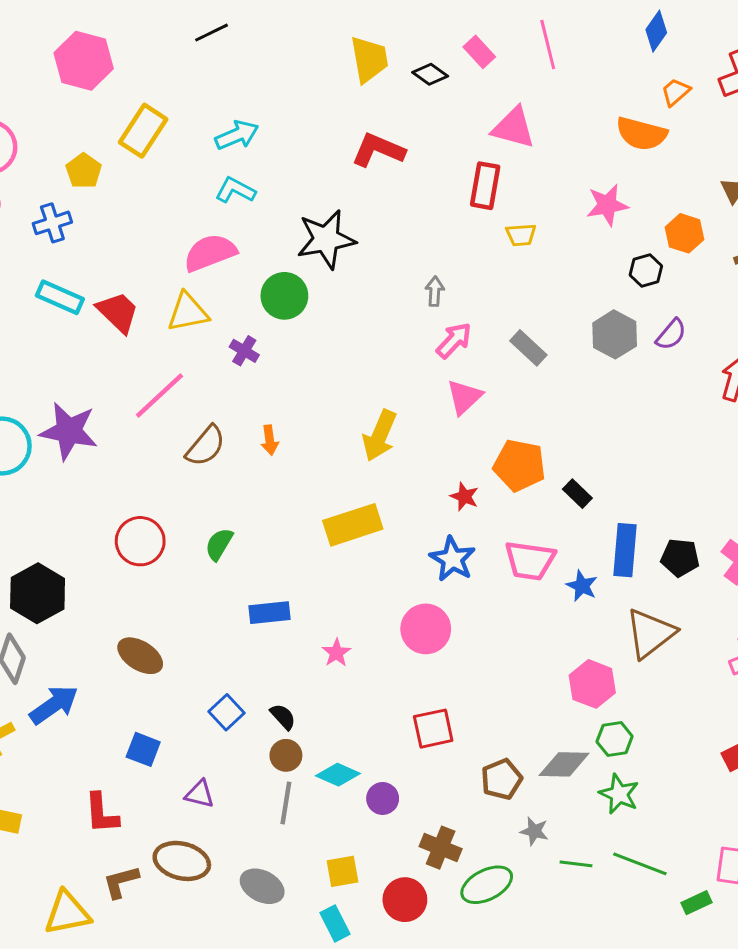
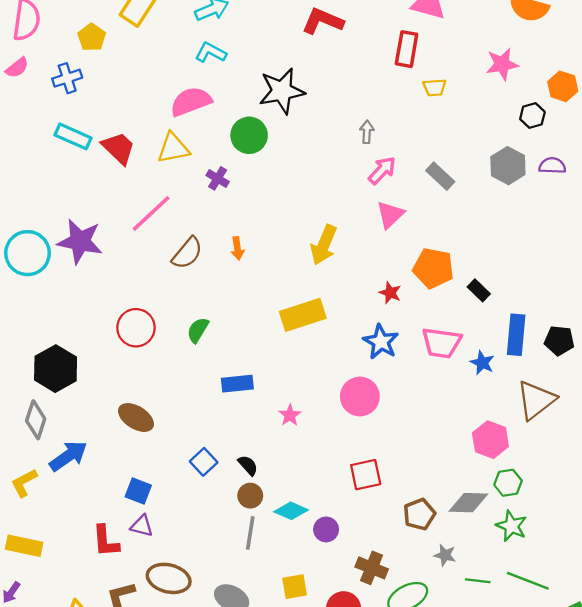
purple semicircle: (671, 334) -> (552, 166), turned -128
purple triangle: (200, 794) -> (142, 526), moved

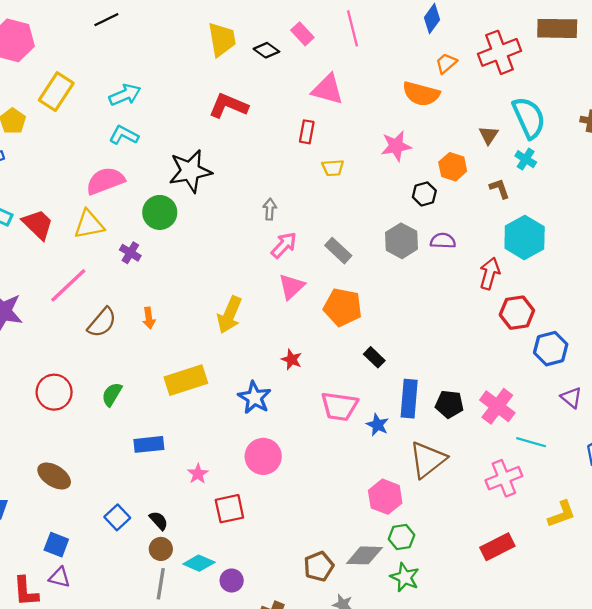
red rectangle: (407, 49) -> (307, 132), size x0.7
orange pentagon: (433, 268) -> (343, 307), moved
yellow rectangle: (303, 315) -> (186, 380), moved
blue star: (381, 342) -> (254, 398), moved
red square: (366, 475) -> (229, 509), moved

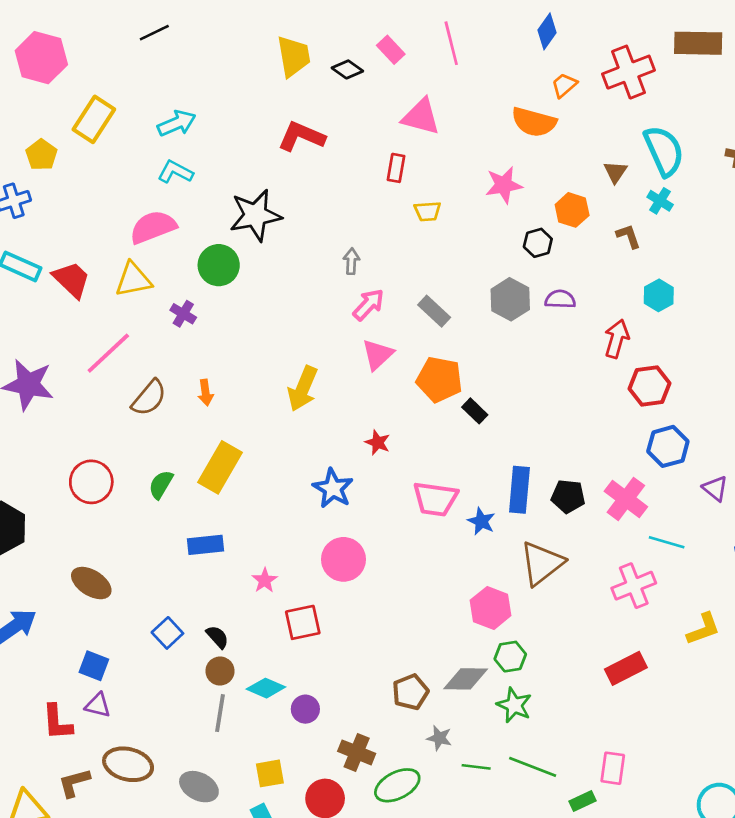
cyan hexagon: (525, 237) -> (659, 295), size x0.6
blue hexagon: (551, 349) -> (668, 446), moved
black rectangle: (374, 357) -> (475, 411), moved
yellow rectangle: (186, 380) -> (220, 467), moved, turned -42

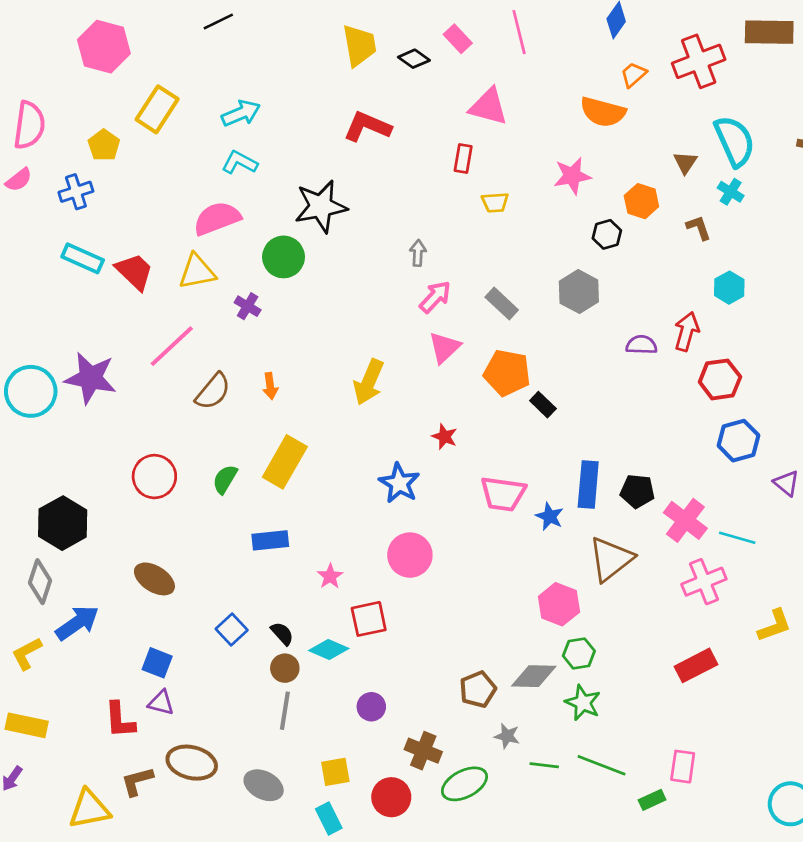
purple semicircle: (560, 299) -> (641, 345), moved
pink cross: (626, 499) -> (685, 520), moved
cyan diamond: (266, 688) -> (329, 649), moved

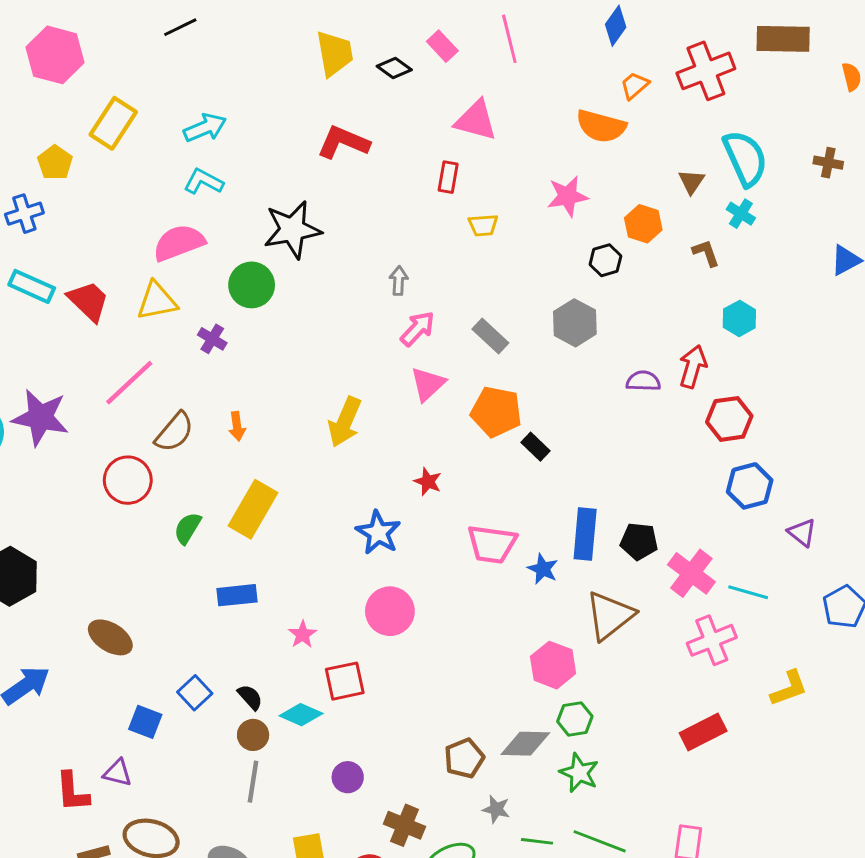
red circle: (154, 477) -> (128, 480), moved
blue square: (157, 663) -> (145, 722), moved

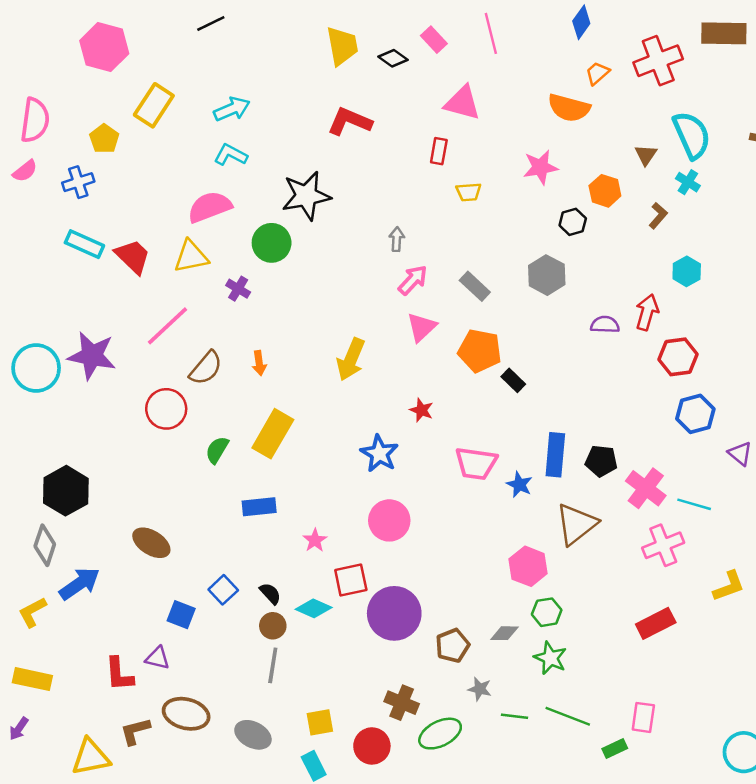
brown L-shape: (706, 253) -> (658, 216), turned 60
gray diamond: (525, 744) -> (505, 633), size x0.7
purple circle: (348, 777) -> (394, 613), moved, size x2.0

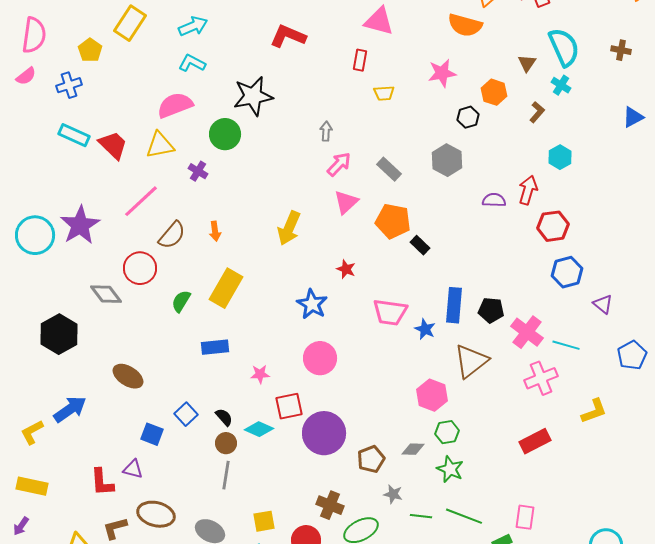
purple star: (92, 356) -> (80, 225), turned 30
pink star: (315, 540) -> (260, 374), turned 30
gray diamond: (45, 545) -> (106, 294), moved, turned -56

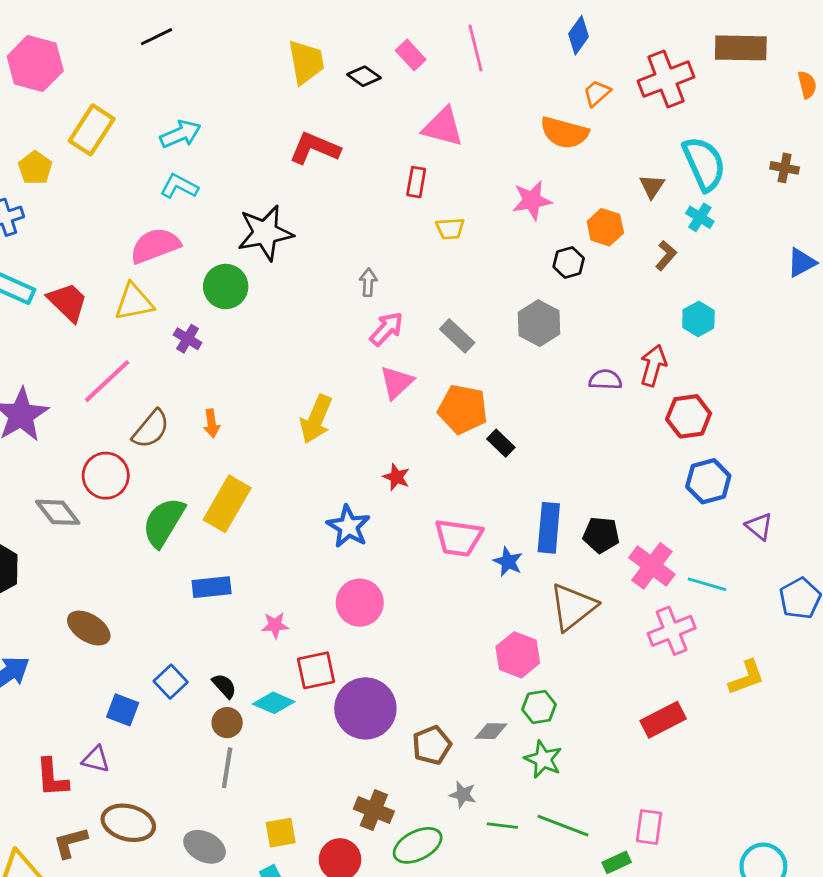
green semicircle: (181, 301) -> (164, 522), size x1.6

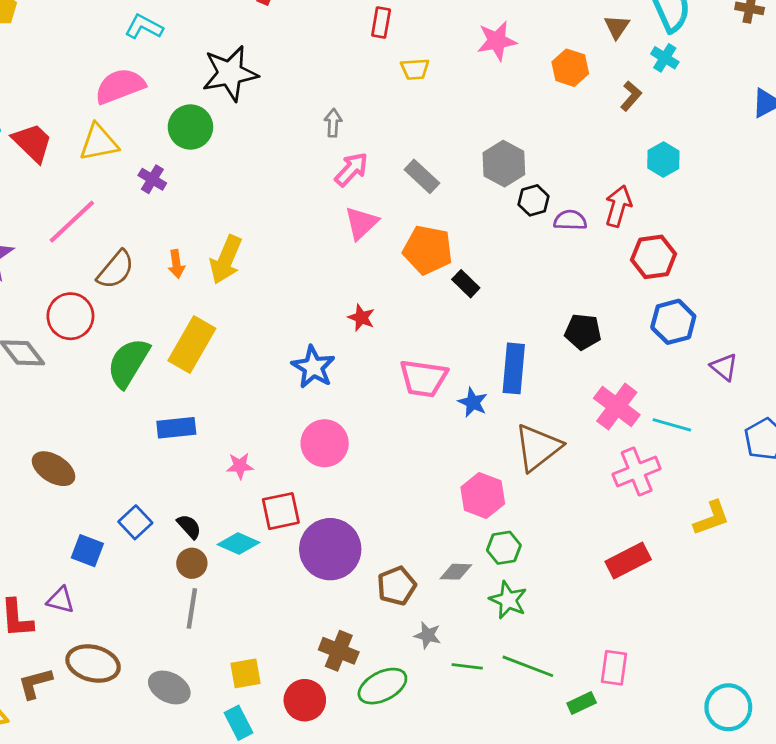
black hexagon: (569, 262) -> (534, 200), moved
yellow arrow: (316, 419) -> (226, 260), moved
black pentagon: (601, 535) -> (583, 332), moved

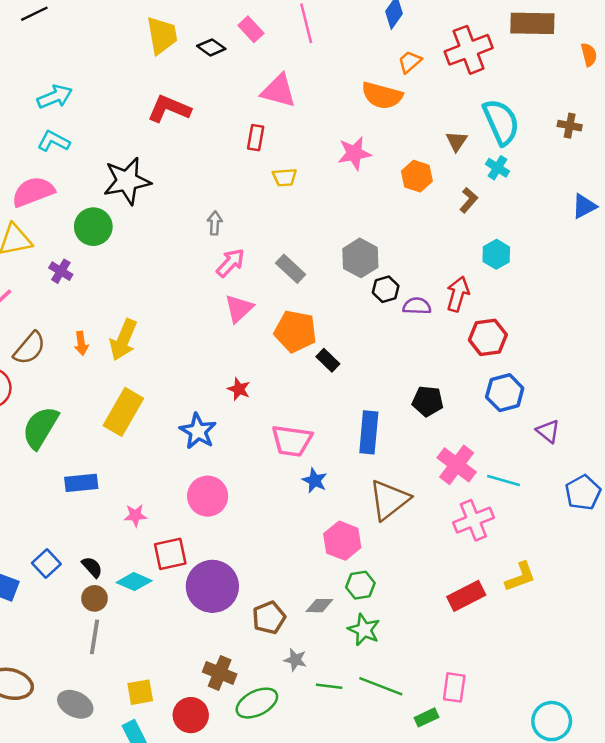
yellow rectangle: (192, 344) -> (123, 412), moved
blue star: (473, 402) -> (315, 480), moved
yellow L-shape: (711, 518) -> (520, 577), moved

